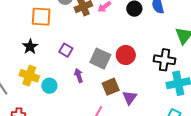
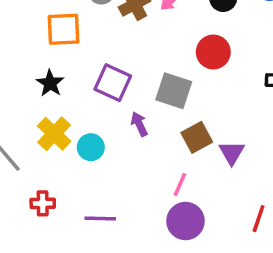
purple square: (66, 50) -> (113, 83), size x1.5
red circle: (126, 55) -> (213, 52), moved
yellow cross: (29, 76) -> (54, 134), turned 30

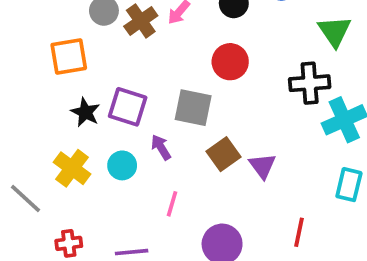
black star: (50, 83) -> (85, 112), moved
cyan circle: (91, 147) -> (122, 165), moved
pink line: (180, 185) -> (172, 204), moved

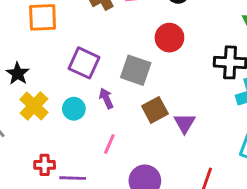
black star: (85, 112) -> (18, 74), moved
red cross: (69, 243) -> (45, 165), moved

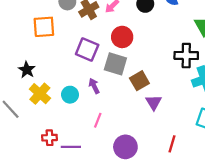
red circle: (169, 38) -> (122, 37), moved
purple square: (84, 63) -> (87, 50), moved
brown square: (155, 110) -> (139, 81), moved

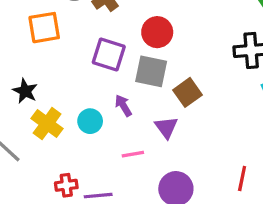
purple triangle: (154, 102) -> (166, 127), moved
pink line: (98, 120) -> (133, 154), turned 64

